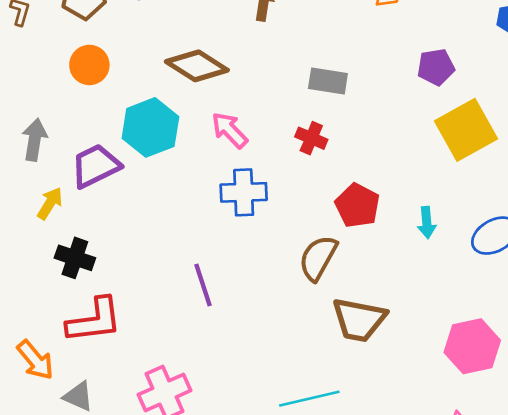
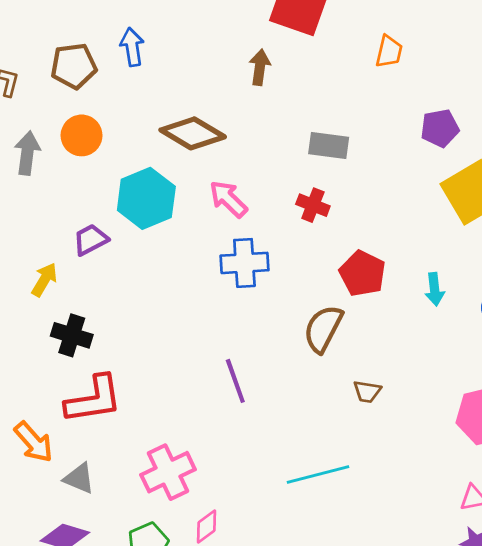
gray arrow: (35, 140) -> (27, 153), moved
purple trapezoid: (95, 166) -> (91, 240), size x0.7
purple line: (203, 285) -> (235, 381), moved
brown trapezoid: (359, 320) -> (367, 392), size x0.5

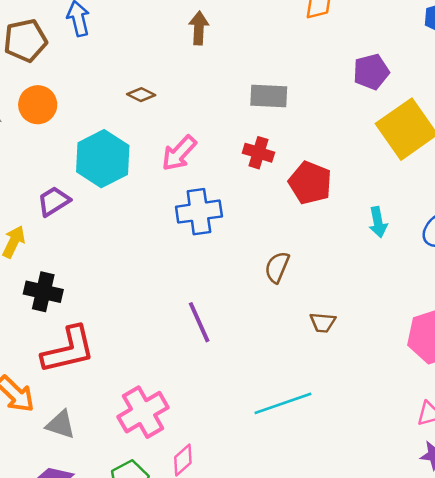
brown diamond: (193, 133) -> (141, 95), size x0.5
pink arrow: (228, 199) -> (179, 153), turned -87
red pentagon: (362, 273) -> (310, 183), moved
brown semicircle: (323, 329) -> (277, 267), size x0.7

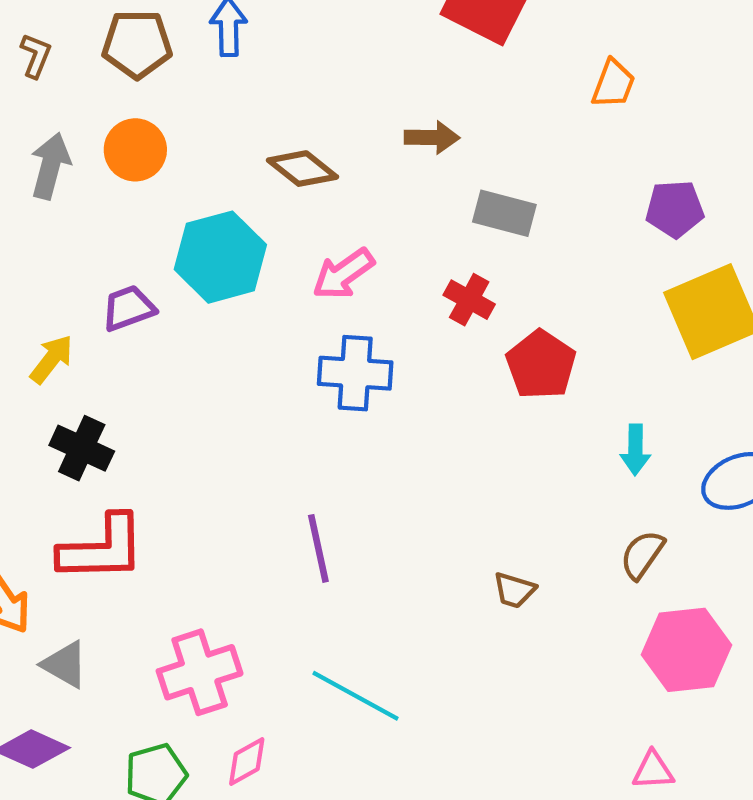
brown arrow: (199, 28) -> (432, 137), moved, turned 76
brown diamond: (141, 95) -> (303, 169), size x1.5
brown semicircle: (277, 267) -> (642, 555), moved
cyan line: (283, 403) -> (356, 696), moved, turned 36

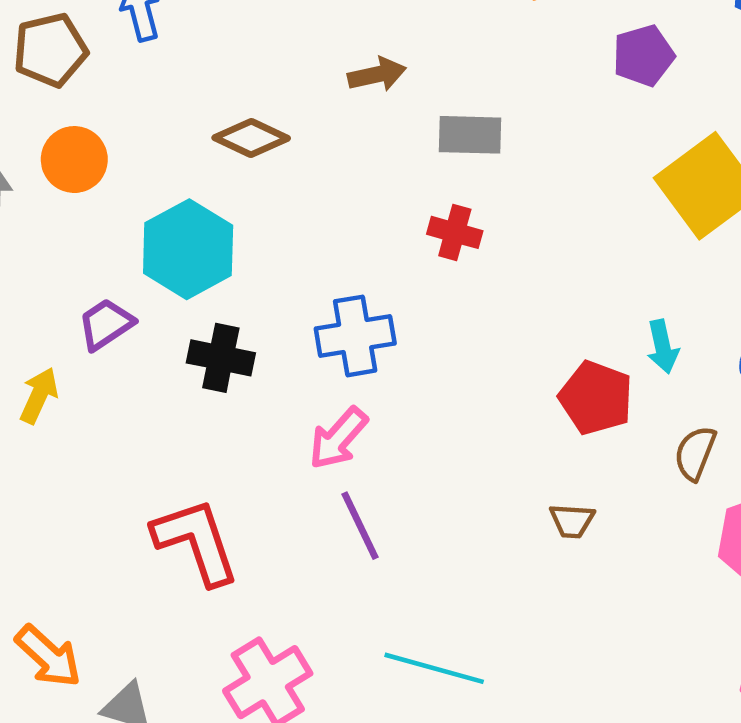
purple pentagon: (675, 209) -> (643, 56), moved
pink arrow: (343, 274) -> (338, 438), moved
red pentagon: (541, 365) -> (596, 398), moved
black cross: (82, 448) -> (221, 358), moved
red L-shape: (102, 549) -> (196, 541), moved, turned -94

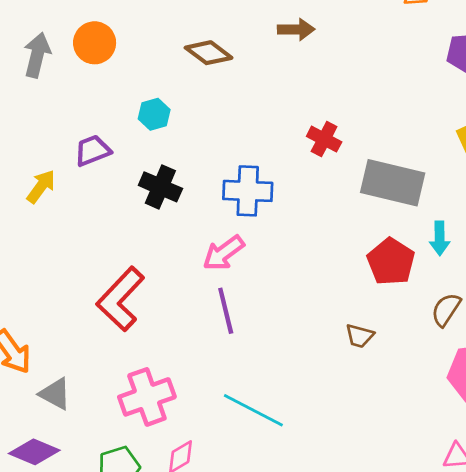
gray rectangle: (470, 135) -> (393, 183), moved, size x1.5
cyan hexagon: (188, 249) -> (154, 114), size x0.5
red L-shape: (196, 541) -> (121, 299), turned -130

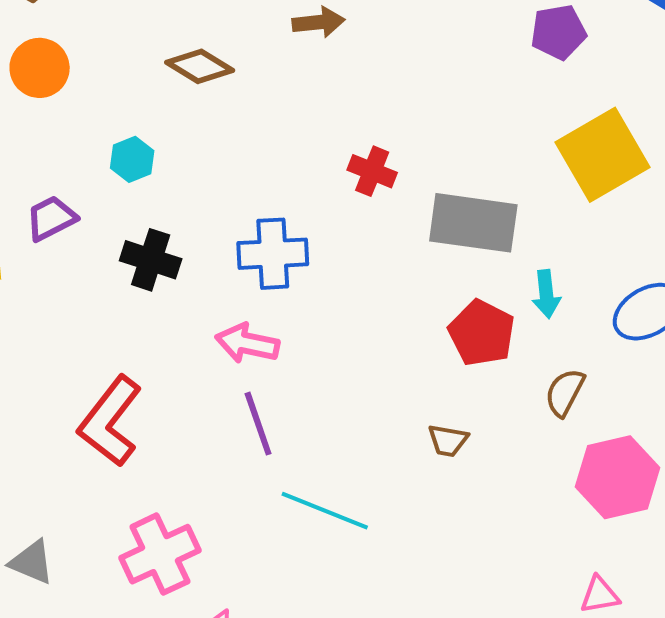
pink arrow: (224, 253) -> (247, 343), turned 54
cyan line: (253, 410) -> (325, 511), moved

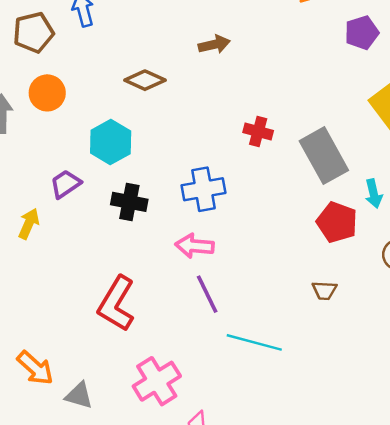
cyan hexagon: (132, 159) -> (111, 142), size x1.6
gray rectangle: (473, 223) -> (324, 156), turned 60

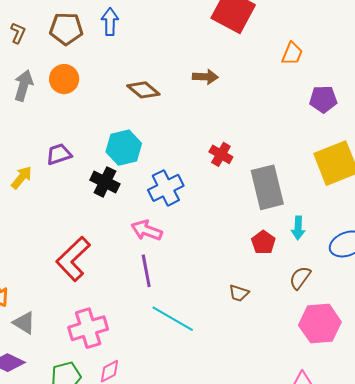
cyan hexagon: (111, 142) -> (124, 148), moved
blue cross: (203, 189) -> (166, 188), turned -32
red pentagon: (337, 222) -> (263, 242), size x0.7

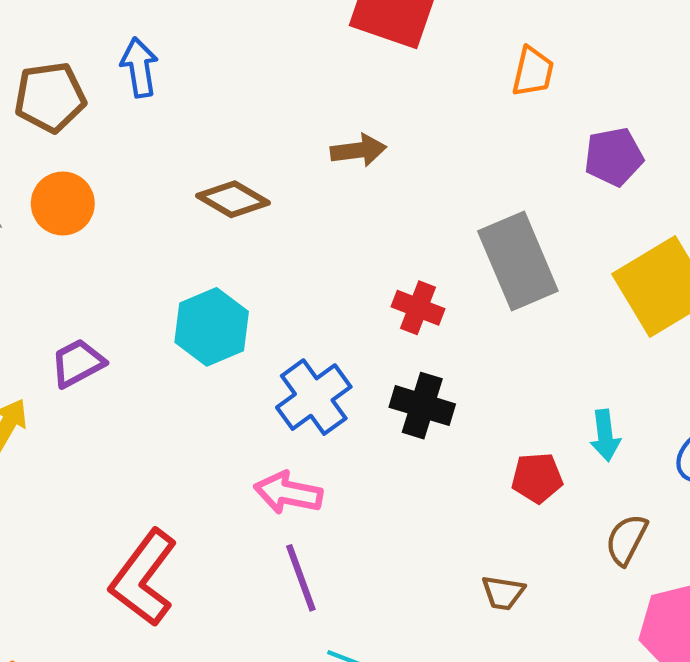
black cross: (105, 182) -> (422, 406), moved
gray rectangle: (267, 187) -> (518, 261), moved
red pentagon: (263, 242) -> (537, 478), turned -30

